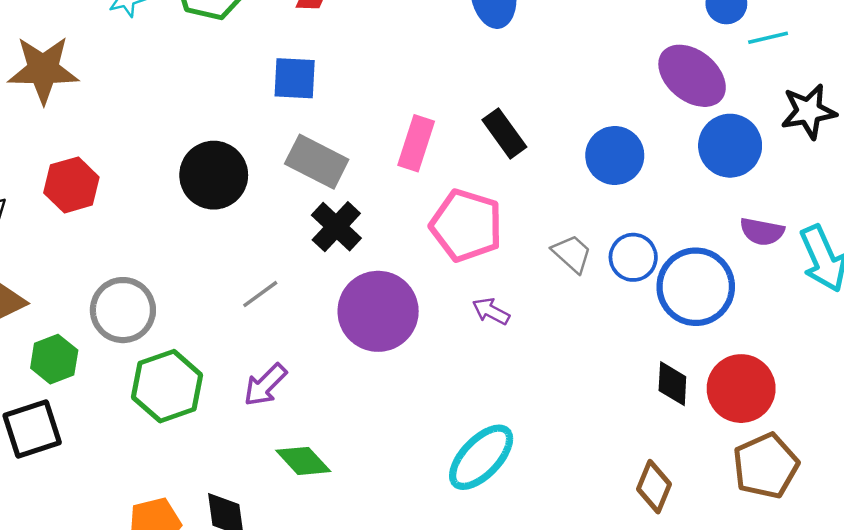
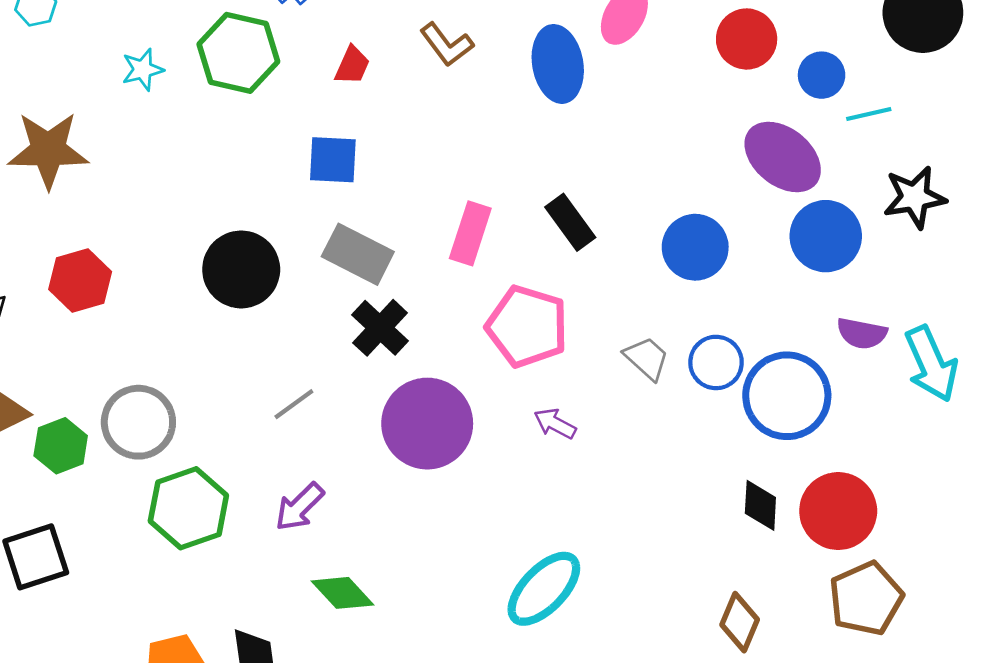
green hexagon: (54, 359) -> (61, 446), moved

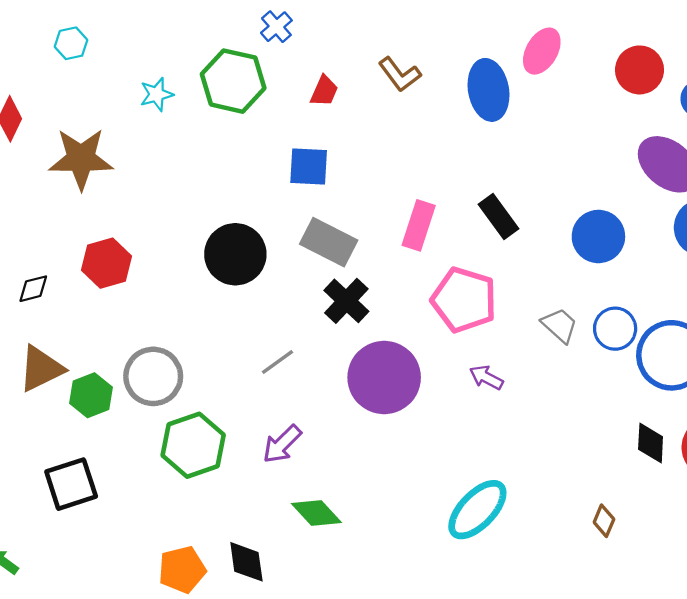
brown diamond: (740, 622) -> (604, 521), moved, size x0.7

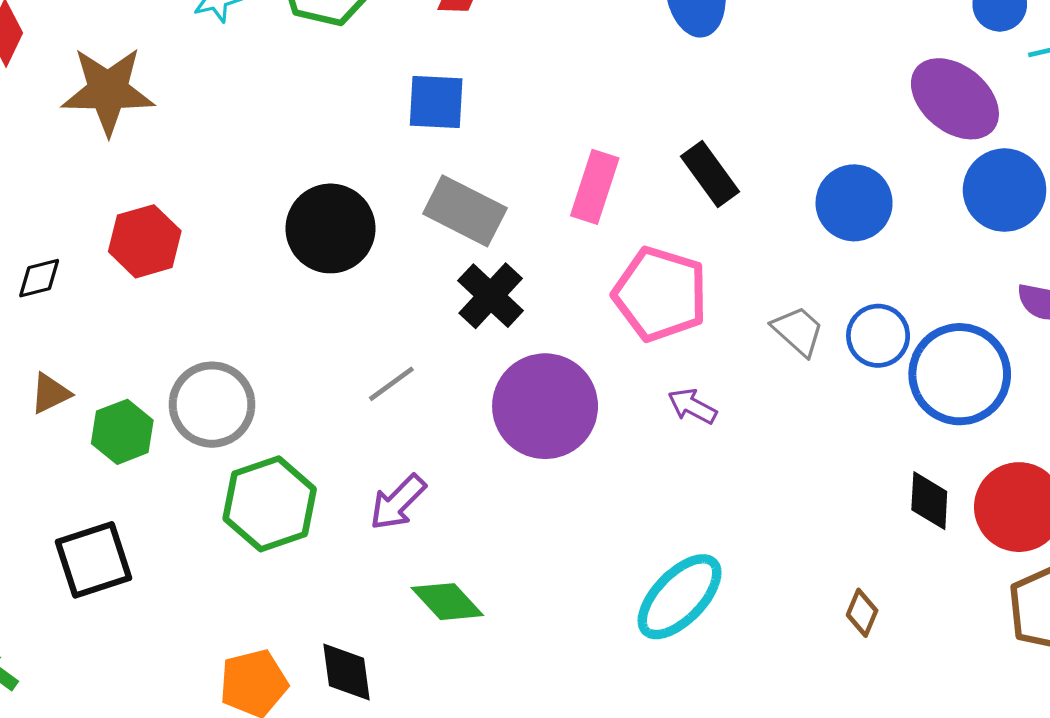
brown triangle: (41, 369) -> (50, 393), size x0.6

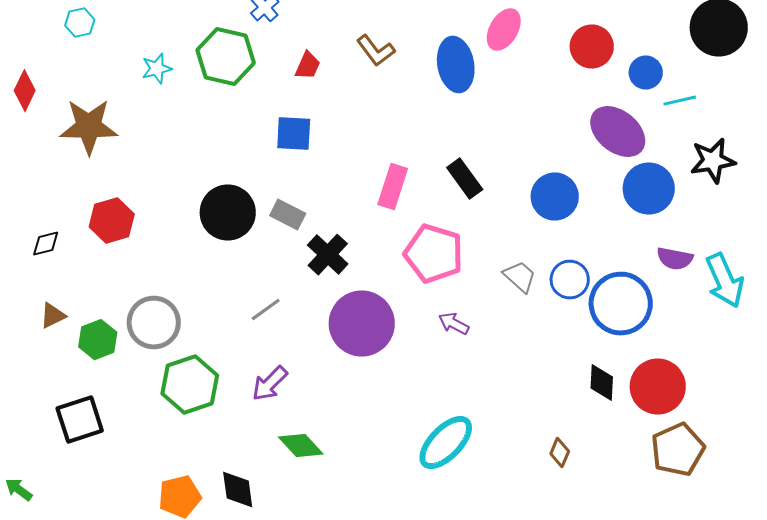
gray rectangle: (465, 211) -> (288, 215), moved, size x0.7

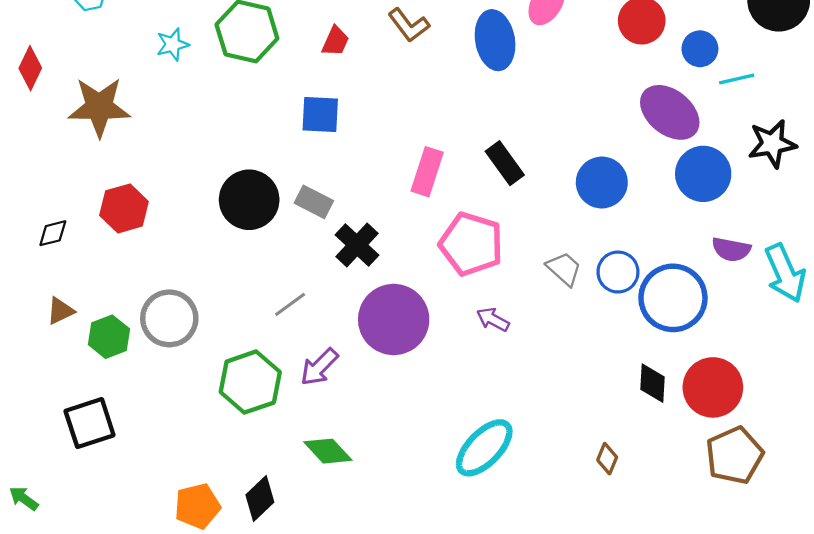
purple arrow: (270, 384) -> (319, 367), moved
green hexagon: (190, 385) -> (250, 382), moved
black diamond: (238, 490) -> (260, 499), turned 54

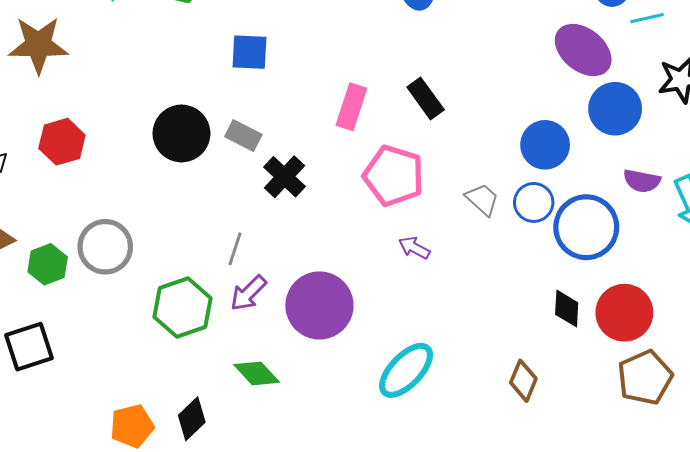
blue circle: (602, 183) -> (545, 145), moved
gray line: (290, 304) -> (235, 249), moved, turned -36
purple circle: (394, 319) -> (319, 305), moved
brown diamond: (607, 459) -> (523, 381), size x1.4

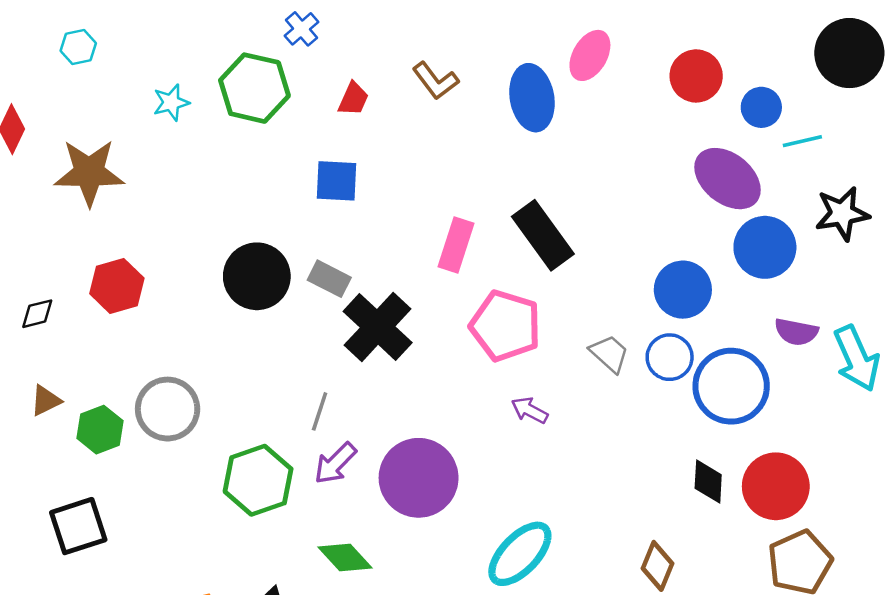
black rectangle: (426, 98) -> (543, 235), size x1.4
black cross: (284, 177) -> (378, 327), size x1.4

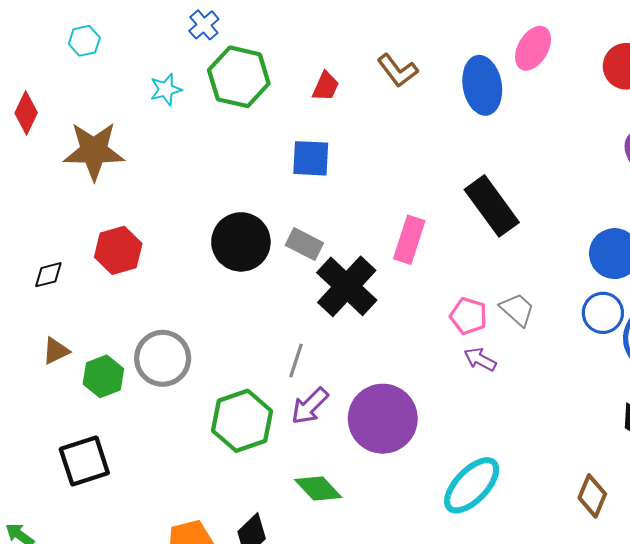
blue cross: (302, 29) -> (204, 25), moved
pink rectangle: (456, 245) -> (409, 240), moved
pink pentagon: (505, 326) -> (468, 316), moved, size x0.6
gray trapezoid: (609, 354) -> (517, 310), moved

